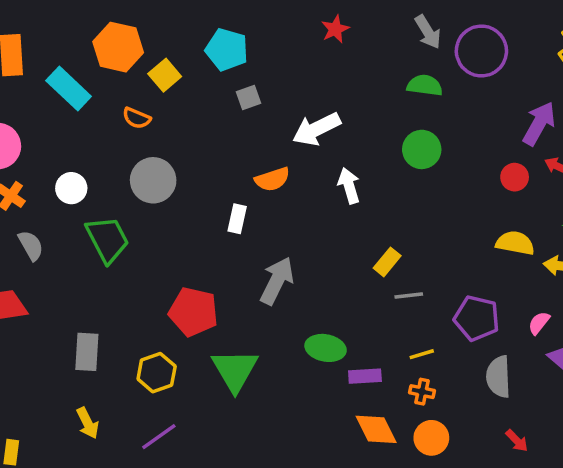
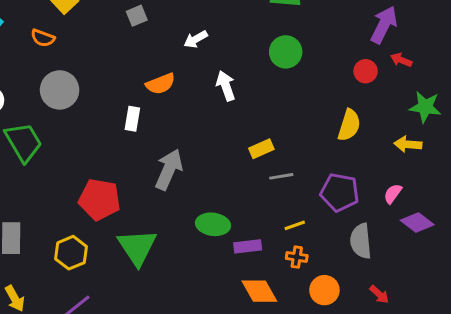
white arrow: (316, 129) -> (196, 39), size x0.6
yellow semicircle: (515, 243) -> (349, 125), moved, turned 100
yellow rectangle: (387, 262) -> (261, 149), turned 30
orange circle: (431, 438) -> (324, 290), moved

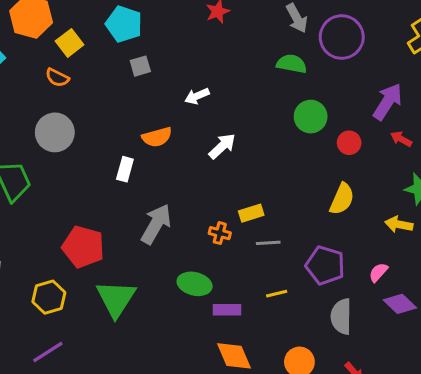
orange semicircle: (43, 38) -> (57, 78), moved
green circle: (286, 52) -> (311, 117), moved
red circle: (366, 71) -> (349, 143), moved
white arrow: (226, 86) -> (222, 146), turned 60
orange cross: (297, 257) -> (220, 233), moved

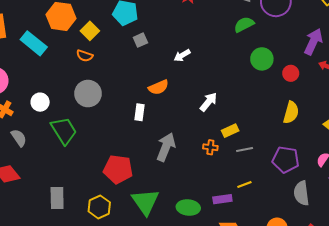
green semicircle: (292, 64) -> (244, 25), turned -30
white arrow: (222, 146) -> (208, 102), moved
green ellipse: (195, 284) -> (188, 208), moved
yellow line: (277, 294) -> (244, 184), moved

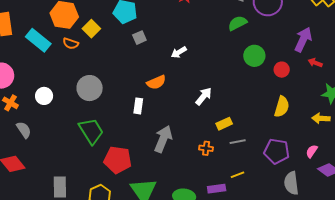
orange semicircle: (85, 56) -> (71, 43), moved
green trapezoid: (64, 131) -> (91, 131), moved
orange cross: (210, 147) -> (206, 148), moved

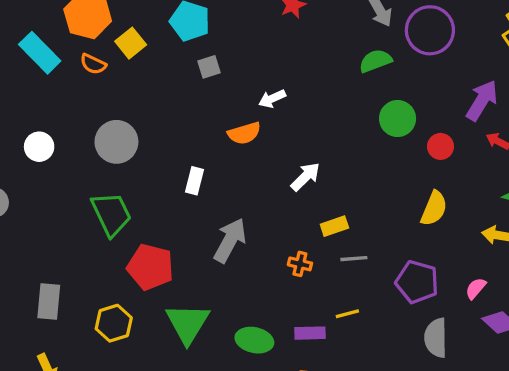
orange semicircle: (156, 82) -> (244, 133), moved

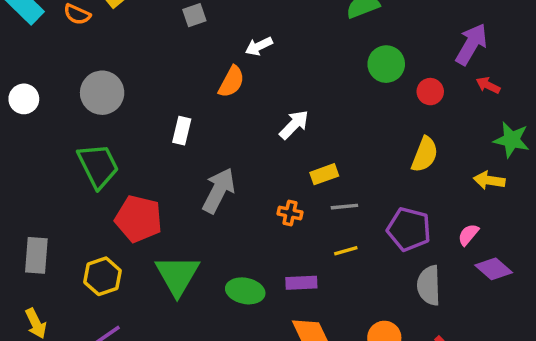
orange semicircle: (244, 133) -> (231, 82), turned -44
yellow line: (347, 314) -> (346, 251), moved

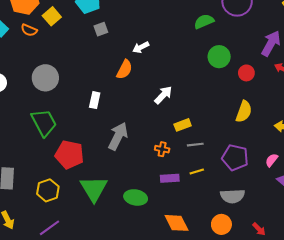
purple rectangle: (301, 283) -> (170, 178), moved
gray semicircle: (429, 285) -> (232, 196), moved, turned -90

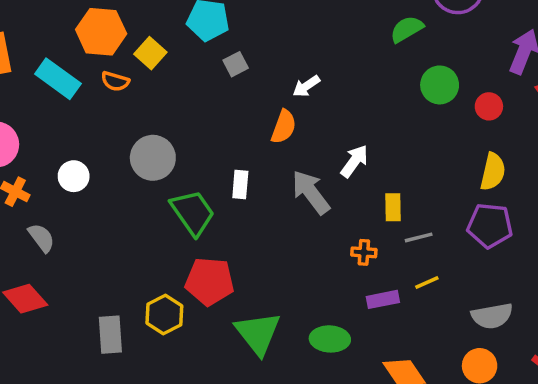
green trapezoid: (44, 123) -> (193, 213), moved
yellow rectangle: (183, 125) -> (393, 207), turned -63
gray arrow: (118, 136) -> (311, 192), moved, turned -56
purple pentagon: (235, 158) -> (490, 225), moved
yellow hexagon: (48, 190) -> (164, 314), moved

